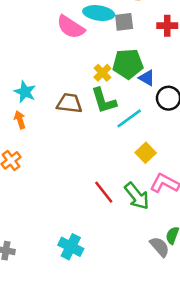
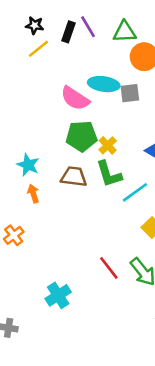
green pentagon: (128, 64) -> (82, 136), moved
orange arrow: (20, 120) -> (33, 194), moved
cyan cross: (71, 247) -> (58, 295), moved, turned 30

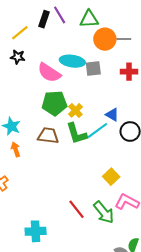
black star: (35, 25) -> (18, 57), moved
cyan line: (135, 192) -> (98, 130), moved
cyan cross: (58, 295) -> (36, 231), turned 30

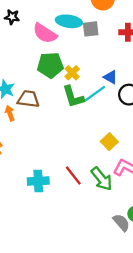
brown trapezoid: (48, 136) -> (28, 99), moved
cyan cross: (36, 231) -> (38, 181), moved

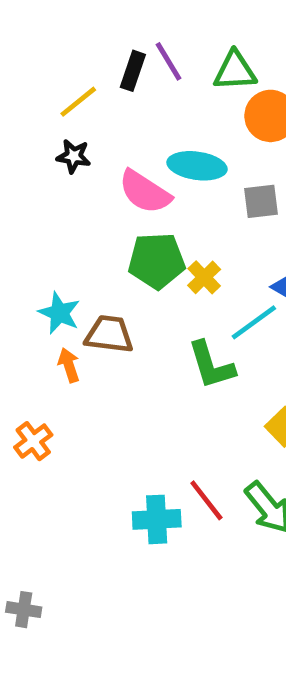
gray square: (91, 29) -> (261, 201), moved
green L-shape: (73, 97) -> (211, 365), moved
cyan cross: (38, 181) -> (157, 519), moved

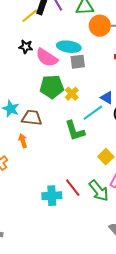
yellow line: (78, 102) -> (30, 16), moved
black star: (74, 156) -> (26, 47), moved
gray square: (261, 201) -> (78, 62), moved
orange arrow: (69, 365) -> (23, 141), moved

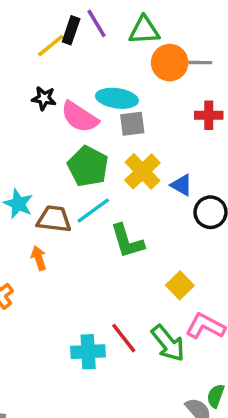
green pentagon: (52, 87) -> (88, 166), turned 30
yellow cross: (72, 94) -> (142, 171), moved, size x1.5
cyan line: (93, 113) -> (93, 211), moved

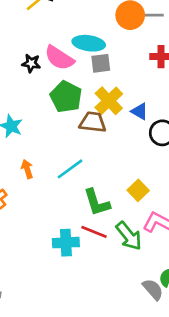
black star: (44, 98) -> (31, 63), moved
cyan line: (93, 211) -> (70, 169), moved
brown trapezoid: (54, 219) -> (93, 122), moved
green L-shape: (127, 241) -> (97, 202), moved
red line: (124, 338) -> (94, 232), turned -30

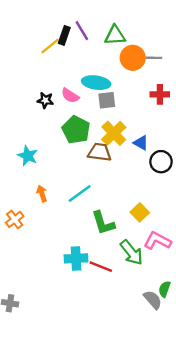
pink semicircle: (59, 58) -> (70, 96), size x0.7
red line: (94, 232) -> (101, 267), moved

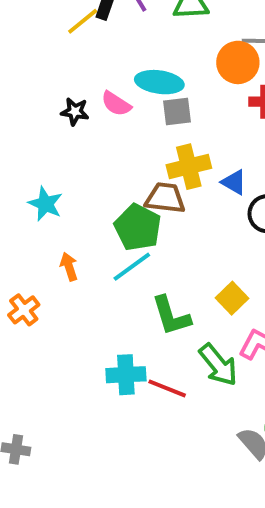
orange circle: (133, 58) -> (238, 62), moved
green pentagon: (76, 130) -> (138, 227), moved
yellow cross: (114, 133) -> (189, 167), turned 30

